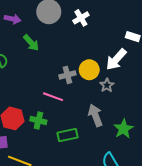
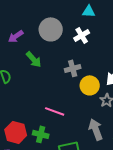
purple arrow: (12, 19) -> (16, 36), turned 133
gray cross: (67, 75) -> (73, 68), moved

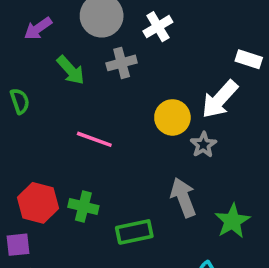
gray cross: (73, 68) -> (122, 63), moved
pink line: (55, 111) -> (94, 139), moved

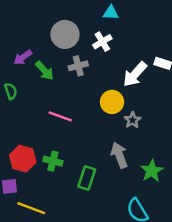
purple arrow: (38, 28) -> (23, 57), moved
white arrow: (220, 99) -> (135, 74), moved
green rectangle: (134, 232) -> (87, 178), turned -60

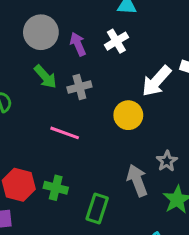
gray circle: (65, 34) -> (41, 32), moved
purple arrow: (23, 57) -> (78, 44), moved, turned 102
gray cross: (78, 66) -> (79, 87), moved
gray star: (133, 120) -> (167, 161), moved

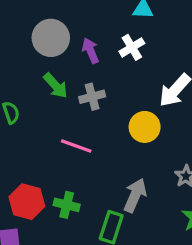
gray arrow: (137, 180) -> (135, 195), moved, turned 44

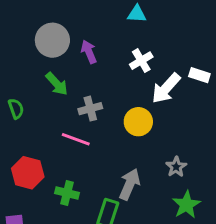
white cross: (132, 47) -> (141, 61), moved
gray cross: (92, 97) -> (90, 109), moved
red hexagon: (27, 202) -> (28, 173), moved

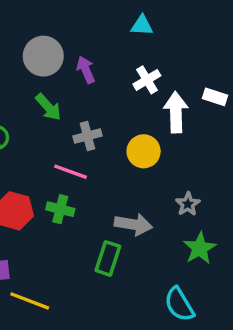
white arrow: (166, 88) -> (176, 112), turned 136
gray arrow: (130, 184) -> (133, 224), turned 76
green cross: (67, 193) -> (60, 209), moved

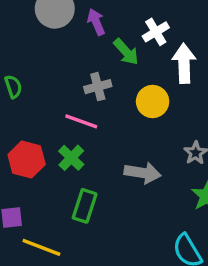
green arrow: (48, 107) -> (126, 52), moved
green cross: (60, 209) -> (71, 158), turned 30
green rectangle: (108, 258) -> (85, 206), moved

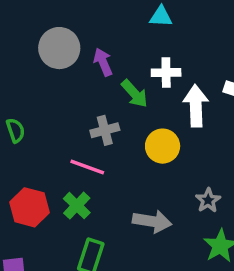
white cross: (156, 32) -> (166, 73), turned 30

